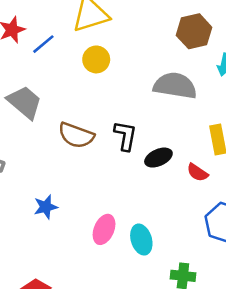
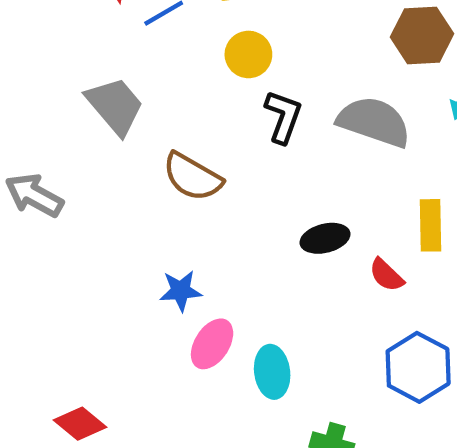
black L-shape: (125, 136) -> (283, 117), moved
blue star: (46, 207) -> (181, 291), moved

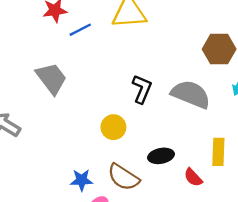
yellow circle: (248, 54) -> (113, 127), moved
brown semicircle: (192, 177) -> (123, 177), moved

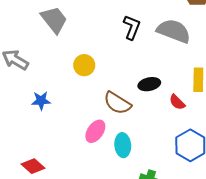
yellow circle: (113, 127) -> (84, 65), moved
blue star: (82, 180) -> (41, 101), moved

